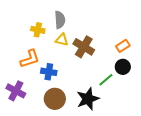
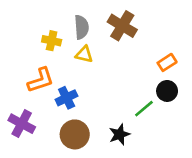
brown cross: (84, 47) -> (122, 26), moved
blue cross: (49, 72) -> (67, 98), turned -35
black star: (88, 99) -> (120, 134), size x0.7

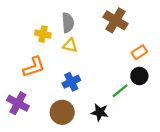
brown cross: (122, 26) -> (116, 20), moved
blue cross: (67, 98) -> (71, 82), moved
black star: (120, 134) -> (100, 112), turned 30

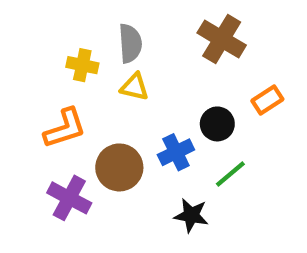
black circle: (139, 76) -> (217, 124), moved
blue cross: (71, 82) -> (176, 152), moved
purple cross: (18, 103) -> (69, 198), moved
brown circle: (62, 112) -> (119, 167), moved

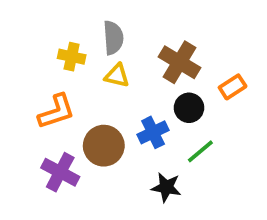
brown cross: (222, 39) -> (180, 62), moved

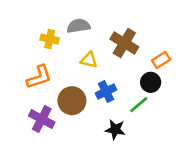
gray semicircle: (113, 38) -> (78, 26), turned -95
yellow triangle: (117, 76) -> (89, 60), moved
black circle: (189, 108) -> (151, 82), moved

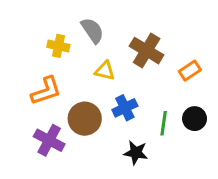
gray semicircle: (78, 26) -> (92, 30), turned 65
black circle: (151, 82) -> (195, 119), moved
green line: (139, 105) -> (164, 123), turned -42

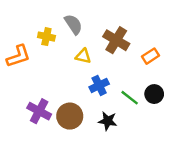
orange L-shape: (46, 91) -> (18, 56), moved
brown circle: (85, 119) -> (70, 116), moved
green line: (164, 123) -> (130, 98), turned -60

